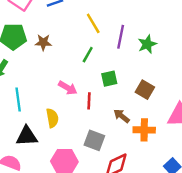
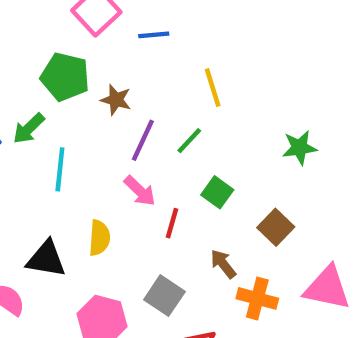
purple line: (121, 37) -> (143, 140), moved
green square: (109, 79) -> (217, 192), turned 35
cyan line: (18, 99) -> (60, 169), moved

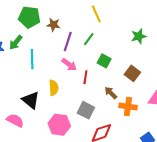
black triangle: (46, 259) -> (31, 100), turned 36

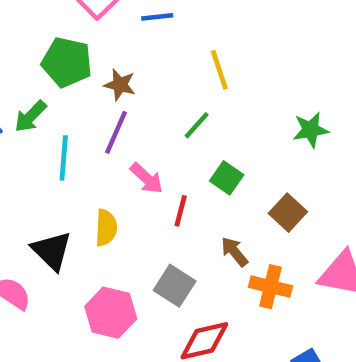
purple line: (68, 42) -> (116, 132), moved

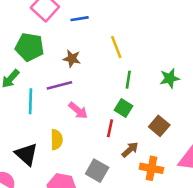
brown star: (120, 85) -> (72, 59), moved
green line: (197, 125) -> (128, 80), moved, turned -30
purple line: (116, 132) -> (59, 85), turned 55
red line: (181, 211) -> (110, 128), moved
brown arrow: (234, 252) -> (130, 150), turned 90

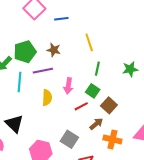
green pentagon: (30, 47) -> (25, 52), moved, turned -30
pink arrow: (78, 111) -> (68, 86), moved, turned 56
brown square: (159, 126) -> (109, 105), moved
red line: (110, 128) -> (81, 106), turned 48
yellow semicircle: (57, 140) -> (47, 98), moved

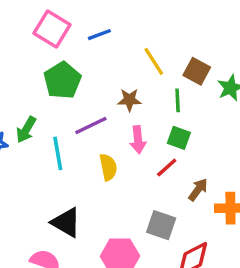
brown star: (54, 50) -> (129, 100), moved
green pentagon: (25, 52) -> (62, 80), moved
brown square: (109, 105) -> (197, 71), moved

